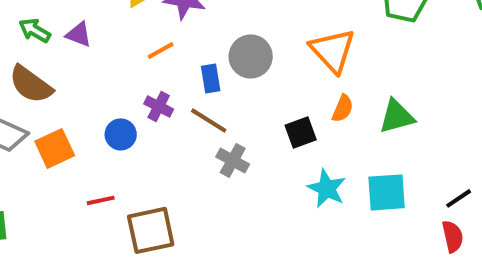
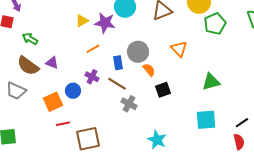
purple triangle: (79, 34) -> (52, 63), moved
orange triangle: (333, 50) -> (179, 49), size x0.7
orange semicircle: (343, 108) -> (149, 70), moved, turned -64
orange square: (55, 148) -> (53, 102), moved
cyan star: (327, 188) -> (157, 140), moved

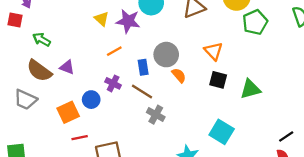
yellow triangle: (82, 21) -> (102, 19), turned -48
black square: (163, 90) -> (218, 80), moved, turned 35
cyan square: (206, 120) -> (222, 132), moved, turned 35

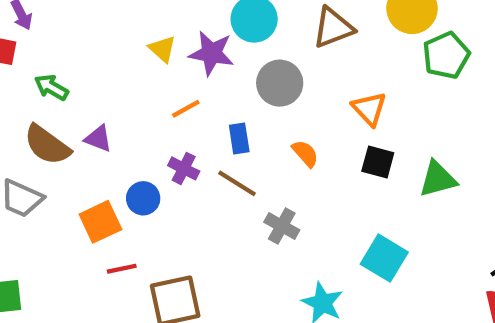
gray circle: (166, 55) -> (280, 83), moved
gray cross: (156, 115) -> (282, 226), moved

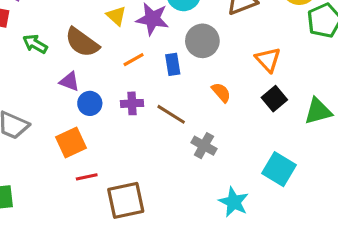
blue rectangle: (239, 139) -> (173, 64), moved
brown semicircle: (47, 145) -> (82, 42), moved
black square: (378, 162) -> (274, 99), turned 35
purple cross: (184, 168) -> (132, 103), turned -30
blue circle: (143, 198) -> (90, 103), moved

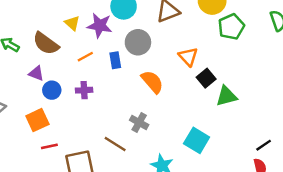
orange semicircle: (221, 92) -> (152, 82), size x1.5
black square: (274, 99) -> (206, 78), moved
brown line: (171, 114) -> (115, 144), moved

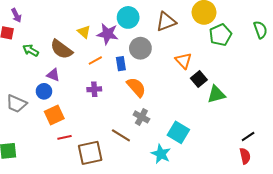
orange semicircle: (152, 82) -> (136, 87), moved
blue circle: (52, 90) -> (44, 91), moved
cyan square: (197, 140) -> (178, 132), moved

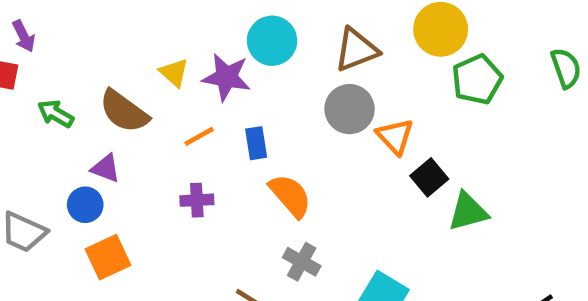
gray circle: (140, 48) -> (350, 109), moved

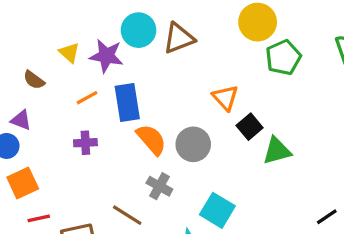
brown triangle: (356, 50) -> (179, 38), moved
gray circle: (350, 109) -> (193, 144), moved
brown semicircle: (124, 111) -> (34, 80), size x0.6
blue rectangle: (256, 143) -> (127, 103), size x1.6

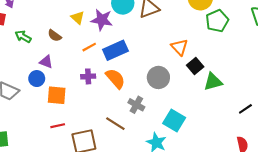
blue rectangle: (127, 103) -> (115, 50), turned 75
orange semicircle: (151, 140) -> (115, 79), moved
orange square: (23, 183) -> (57, 95), moved, turned 30
black line: (327, 217) -> (245, 109), moved

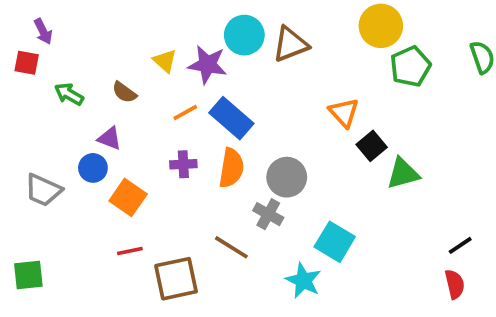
blue rectangle: (115, 50) -> (231, 118), turned 65
gray circle: (158, 77) -> (287, 177), moved
orange semicircle: (115, 79) -> (231, 168), turned 50
orange square: (57, 95) -> (128, 197), turned 30
black line: (245, 109) -> (460, 245), moved

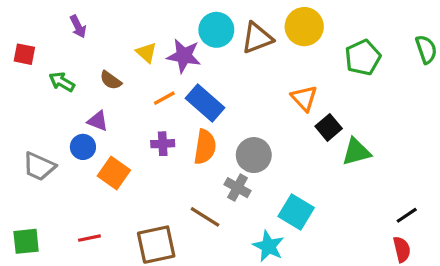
yellow circle: (381, 26) -> (304, 27), moved
purple arrow: (43, 31) -> (78, 27), moved
red line: (130, 251) -> (89, 238), moved

